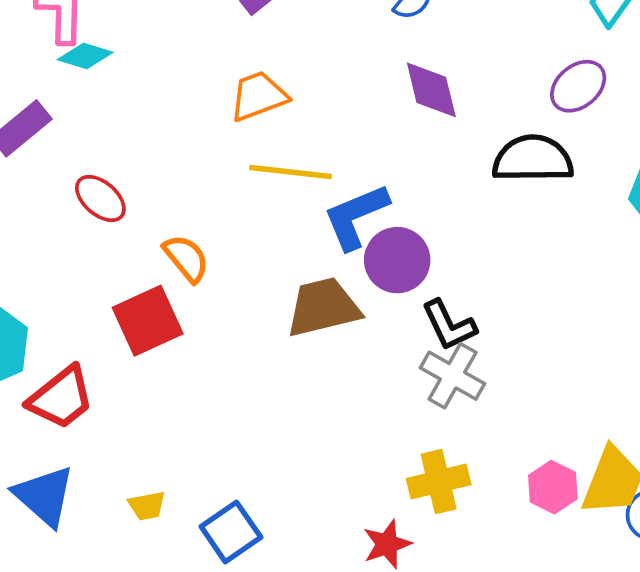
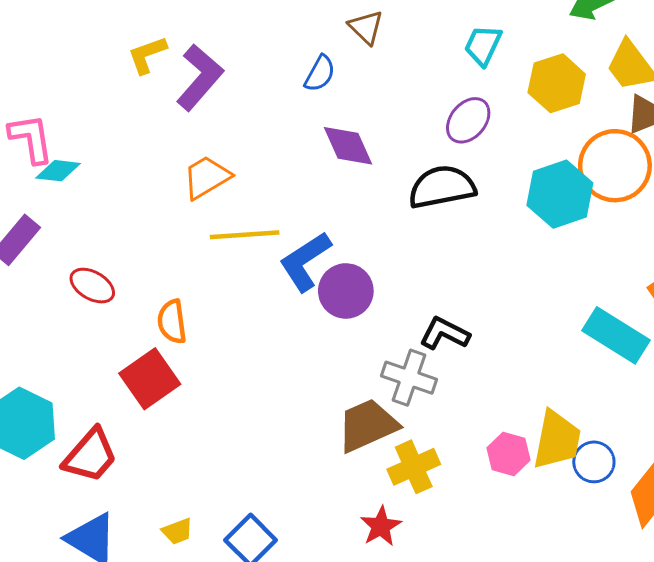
orange semicircle: (186, 258) -> (172, 322), turned -138
brown trapezoid: (323, 307) -> (368, 425), moved
black L-shape: (449, 325) -> (444, 333), moved, turned 153

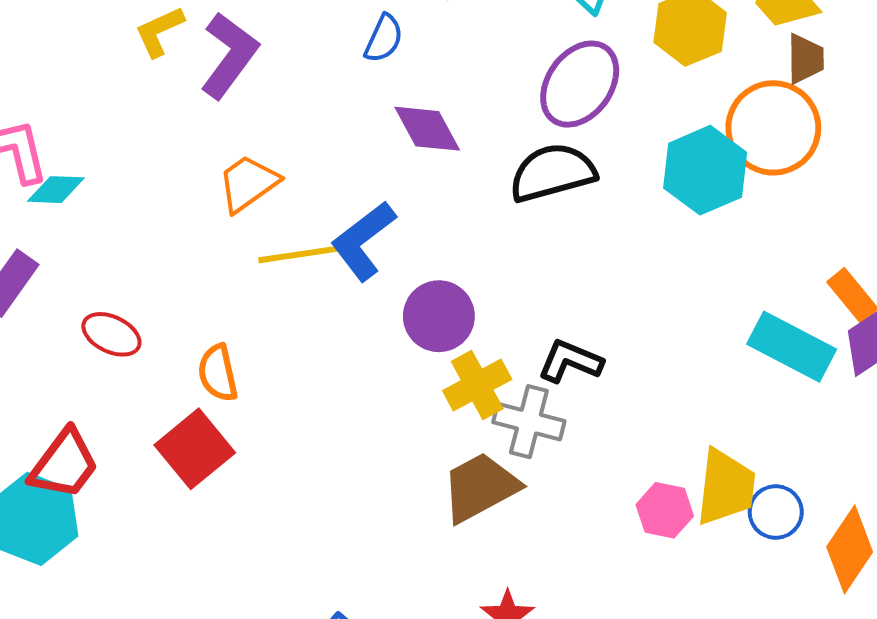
purple ellipse: (468, 120) -> (580, 84), size x1.4
blue L-shape: (305, 261) -> (363, 241), moved
red trapezoid: (90, 456) -> (64, 464), moved
yellow cross: (414, 467) -> (477, 385), moved

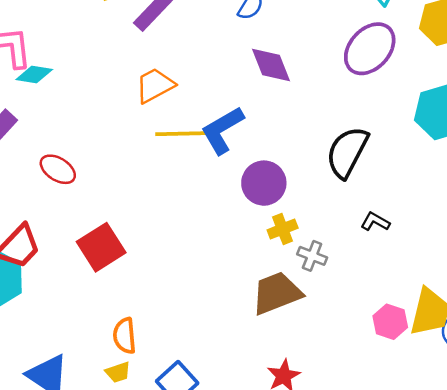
black semicircle: (552, 173) -> (347, 152), moved, turned -54
black L-shape: (570, 361) -> (375, 222), moved, size x0.7
orange semicircle: (218, 373) -> (125, 336), moved
yellow cross: (477, 385) -> (283, 229), size x0.7
gray cross: (529, 422) -> (312, 256), size x0.7

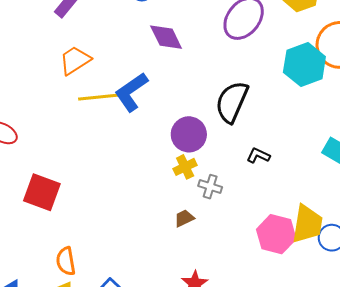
purple circle: (264, 183) -> (189, 134), moved
red square: (101, 247) -> (42, 192), turned -33
brown trapezoid: (277, 293) -> (184, 218), size x0.5
pink hexagon: (390, 322) -> (276, 234), size x1.4

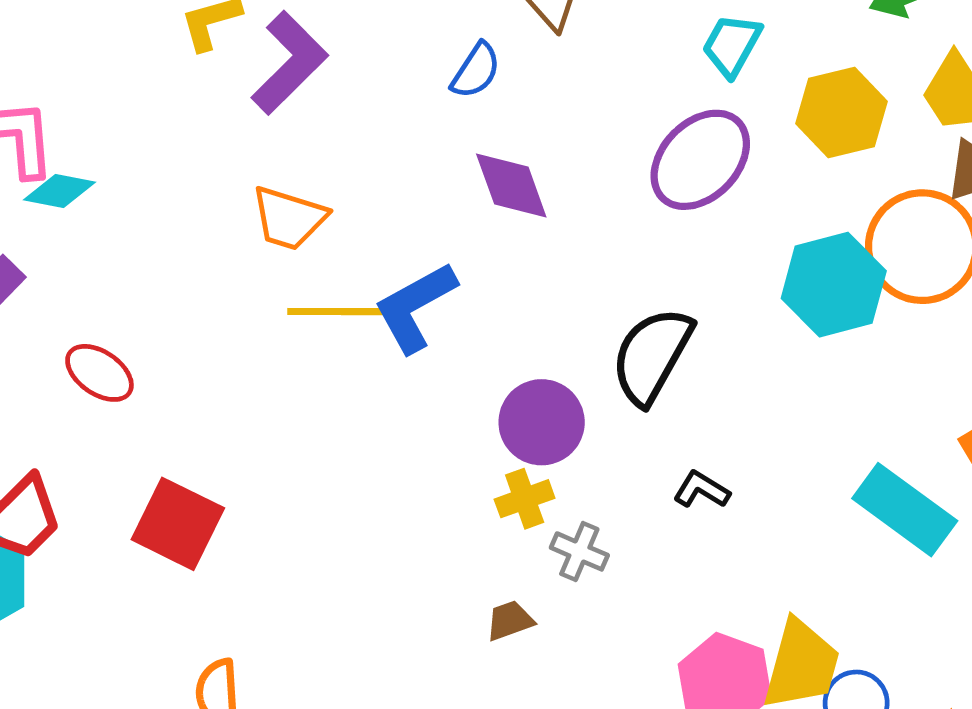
orange trapezoid: (75, 60) -> (289, 218), turned -136

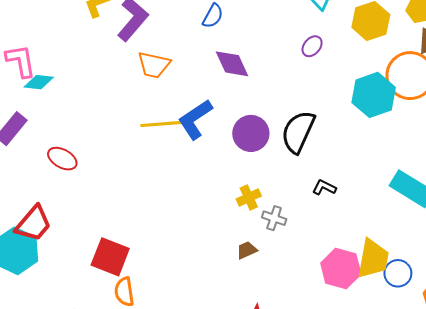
purple ellipse: (700, 160) -> (312, 46), size x0.5
orange trapezoid: (289, 218) -> (154, 65), moved
purple circle: (542, 422) -> (251, 133), moved
red square: (178, 524) -> (110, 257), moved

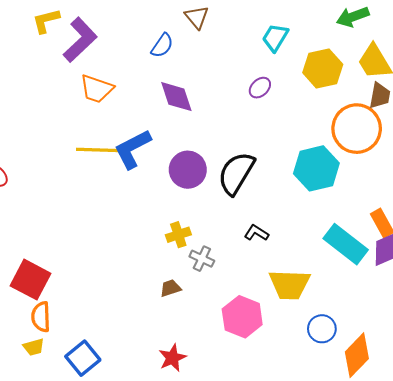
cyan hexagon: (374, 95) -> (316, 168), moved
yellow trapezoid: (373, 259) -> (290, 285), moved, turned 75
pink hexagon: (341, 269) -> (242, 317), moved

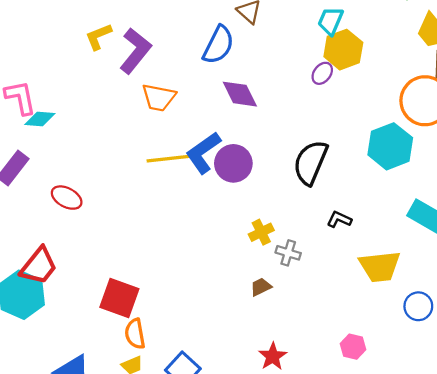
blue semicircle: (162, 46) -> (218, 45), size x1.5
yellow hexagon: (323, 69) -> (343, 50), moved
purple circle: (188, 170) -> (233, 163), moved
pink hexagon: (242, 317) -> (353, 347), moved, size x0.6

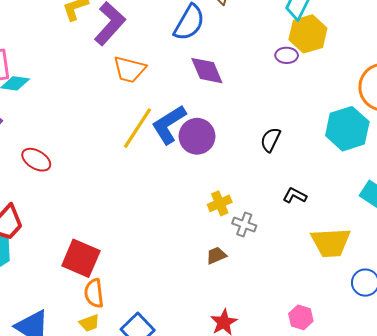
purple ellipse: (322, 73) -> (287, 55), turned 50
yellow line: (171, 158) -> (138, 128), turned -54
black semicircle: (310, 162) -> (270, 140), size x0.6

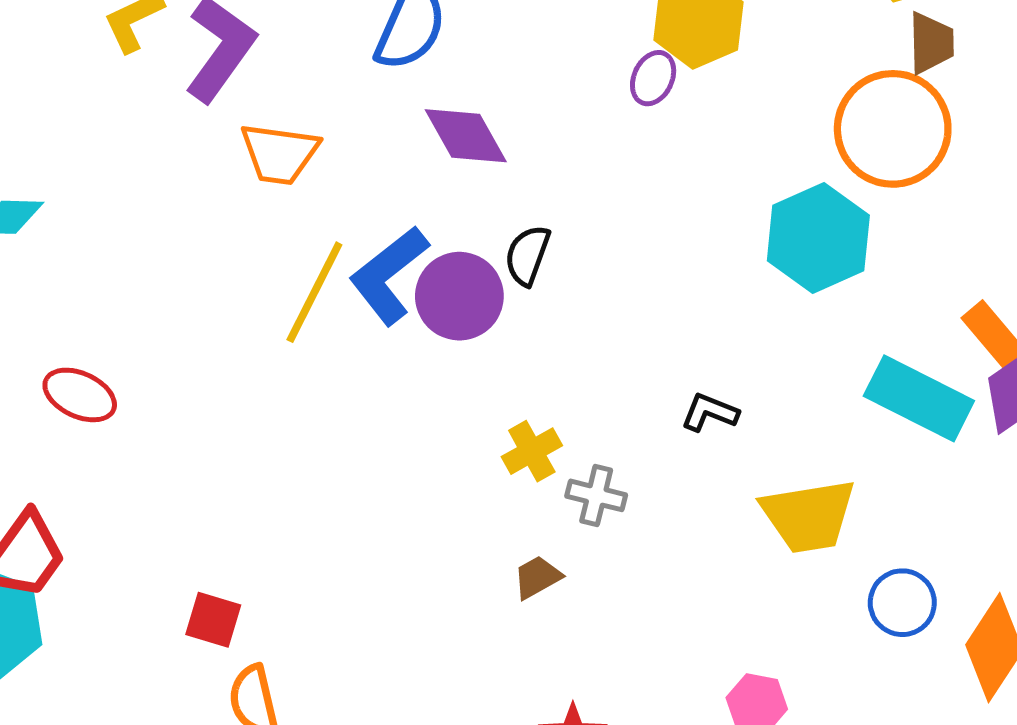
purple ellipse: (287, 55) -> (653, 78), turned -60
black semicircle: (270, 140) -> (527, 255), moved
red square: (81, 258) -> (213, 620), size x0.6

